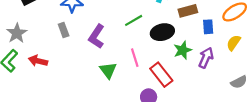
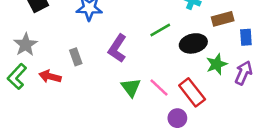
gray rectangle: (64, 30) -> (76, 57), moved
pink line: (135, 58) -> (159, 87), moved, turned -30

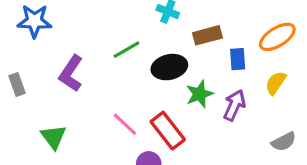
green triangle: (131, 87) -> (53, 137), moved

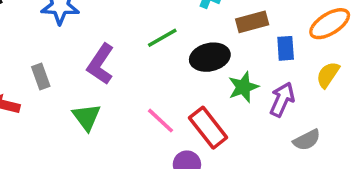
green triangle: (53, 137) -> (87, 117), moved
gray semicircle: (284, 142) -> (307, 140), moved

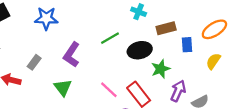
gray rectangle: (41, 77) -> (34, 62), turned 56
purple arrow: (282, 99) -> (178, 91), moved

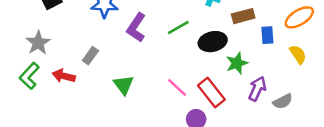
purple L-shape: (72, 55) -> (136, 28), moved
yellow semicircle: (213, 61) -> (298, 54), turned 112

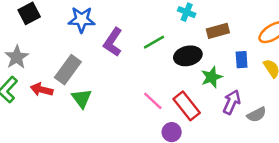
blue rectangle: (267, 35) -> (242, 60), moved
gray rectangle: (90, 56) -> (68, 70), size x1.6
green triangle: (124, 85) -> (82, 98), moved

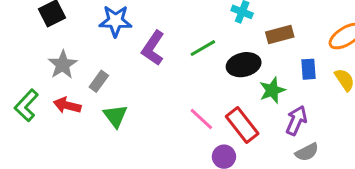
gray star: (17, 57) -> (63, 65), moved
gray rectangle: (68, 70) -> (99, 81), size x0.6
gray semicircle: (257, 115) -> (307, 152), moved

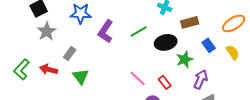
gray star: (63, 65) -> (47, 31), moved
blue rectangle: (308, 69) -> (209, 45), turned -32
red rectangle: (242, 125) -> (165, 82), size x0.6

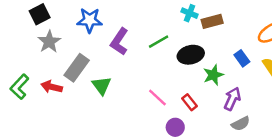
brown rectangle: (190, 22) -> (212, 21), moved
gray rectangle: (70, 53) -> (77, 68), size x1.6
green triangle: (81, 76) -> (102, 86), moved

